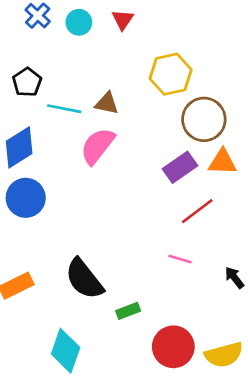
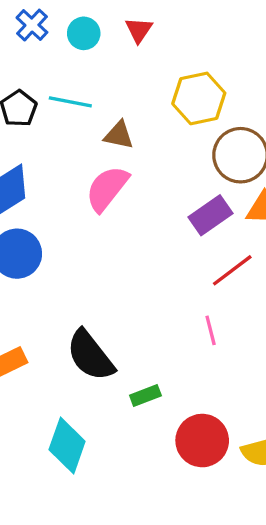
cyan line: (64, 109) -> (70, 102), moved
pink line: (180, 259) -> (211, 330), turned 60

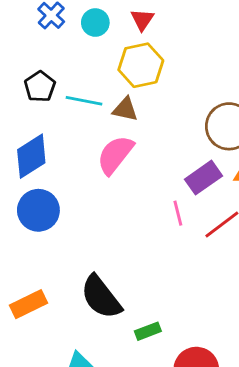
yellow hexagon: (199, 98) -> (141, 65), moved
cyan line: (70, 102) -> (84, 101), moved
pink line: (211, 330) -> (178, 213), moved

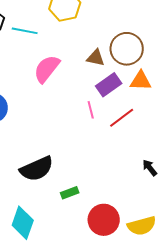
brown triangle: (125, 109) -> (96, 58), moved
black semicircle: (101, 297) -> (37, 169), turned -76

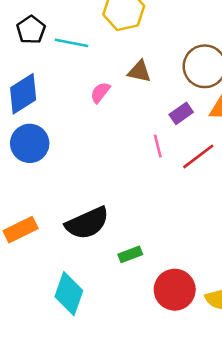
brown triangle: (96, 58) -> (139, 72), moved
pink semicircle: (47, 69) -> (100, 92), size x0.6
purple rectangle: (109, 85) -> (181, 113), size x0.7

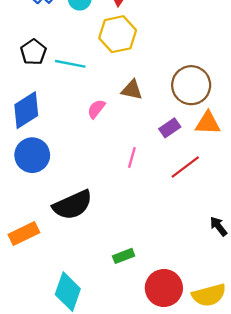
pink line: (158, 146) -> (132, 158), moved, turned 30
black semicircle: (87, 223) -> (73, 205), moved

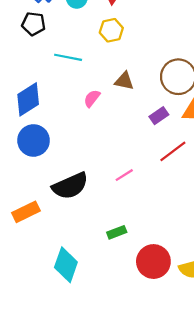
yellow hexagon: (118, 34) -> (111, 30), size x0.7
black pentagon: (33, 52) -> (34, 24), moved, turned -30
pink line: (132, 158) -> (124, 175), moved, turned 42

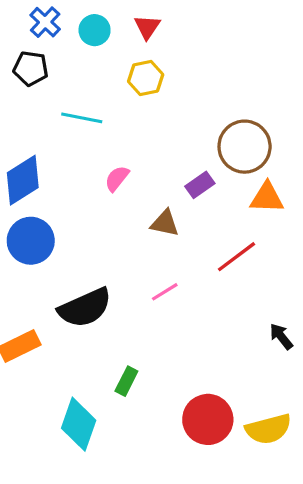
brown triangle: (124, 81) -> (165, 223), moved
purple rectangle: (159, 116) -> (200, 185), moved
green rectangle: (117, 232) -> (126, 381), moved, turned -42

